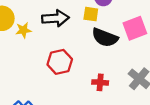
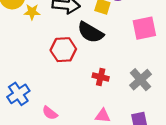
black semicircle: (105, 37) -> (90, 32), moved

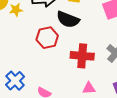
red cross: (101, 77) -> (82, 56), size x1.6

